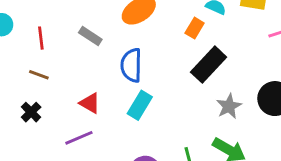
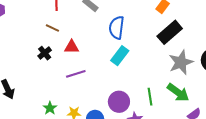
red triangle: (90, 103) -> (72, 47), moved, turned -35
gray star: (229, 106) -> (181, 62), size x1.4

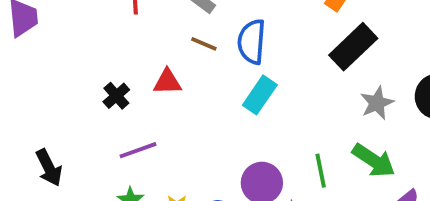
brown line: (52, 28) -> (204, 44), moved
gray star: (181, 62) -> (377, 103), size x0.7
purple line: (76, 74) -> (138, 150), moved

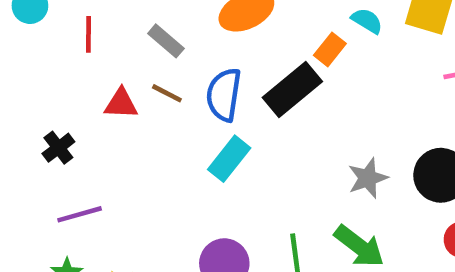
black rectangle: (353, 47) -> (292, 90), moved
red triangle: (167, 82) -> (121, 104), moved

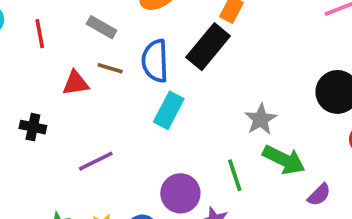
black cross: (58, 148) -> (33, 127), turned -30
gray star: (368, 178) -> (261, 119), moved
purple line: (80, 214) -> (96, 161), moved

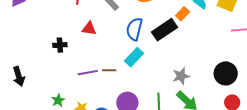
brown line: (110, 68) -> (109, 70), moved, turned -32
black cross: (33, 127) -> (60, 45), turned -32

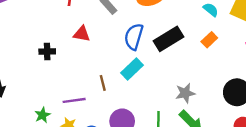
orange rectangle: (183, 14) -> (209, 40), moved
brown line: (109, 70) -> (103, 83), turned 72
purple line: (88, 73) -> (74, 100), moved

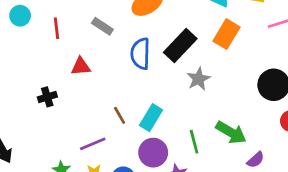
orange rectangle: (209, 40) -> (226, 34), size x1.5
cyan rectangle: (132, 69) -> (151, 118), moved
gray star: (185, 93) -> (199, 79), moved

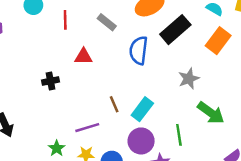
black rectangle: (180, 46) -> (175, 30), moved
green arrow: (231, 132) -> (211, 113), moved

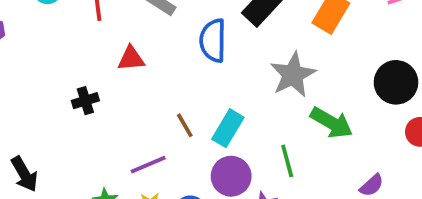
gray star: (189, 79) -> (293, 75), size x1.4

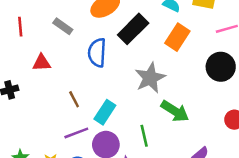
black circle: (396, 82) -> (221, 67), moved
brown line: (185, 125) -> (74, 99), moved
purple line: (148, 165) -> (76, 133), moved

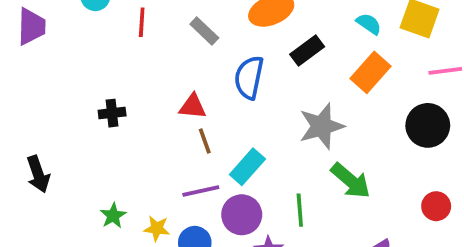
black rectangle: (133, 29) -> (307, 50), size x0.7
red triangle: (42, 63) -> (193, 106), moved

